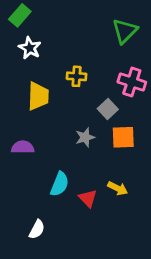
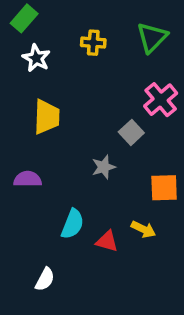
yellow cross: (77, 76) -> (93, 43), moved
pink cross: (132, 82) -> (161, 100), turned 32
orange square: (123, 137) -> (164, 188), moved
red triangle: (88, 198) -> (107, 241), turned -30

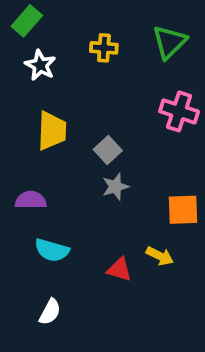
pink cross: (161, 100) -> (179, 111), turned -32
gray square: (131, 132) -> (108, 150), moved
cyan semicircle: (73, 224) -> (52, 250), moved, turned 84

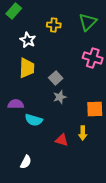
white star: (40, 65) -> (28, 40), moved
cyan semicircle: (52, 250) -> (34, 120), moved
yellow arrow: (160, 256) -> (83, 133), turned 64

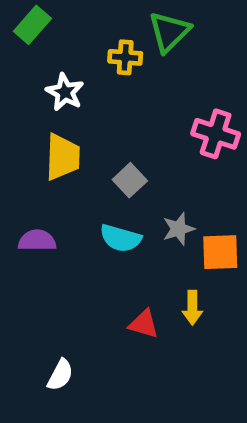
green triangle: (88, 22) -> (169, 32), moved
gray star: (60, 97) -> (179, 229), moved
cyan semicircle: (34, 120) -> (121, 238), moved

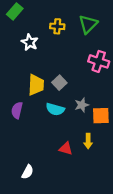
green triangle: (169, 32) -> (88, 24), moved
yellow trapezoid: (63, 157) -> (36, 85), moved
purple semicircle: (37, 240) -> (17, 110), turned -77

